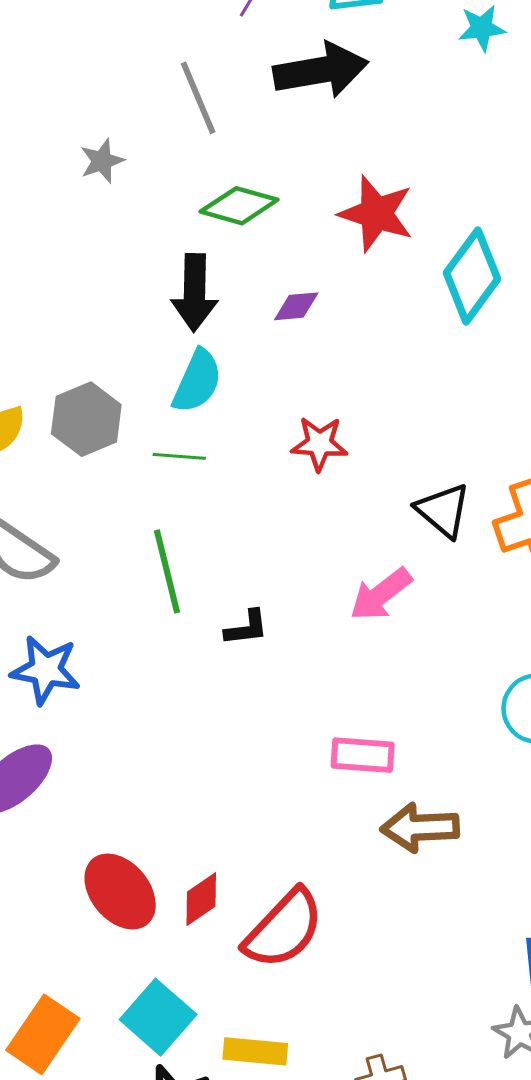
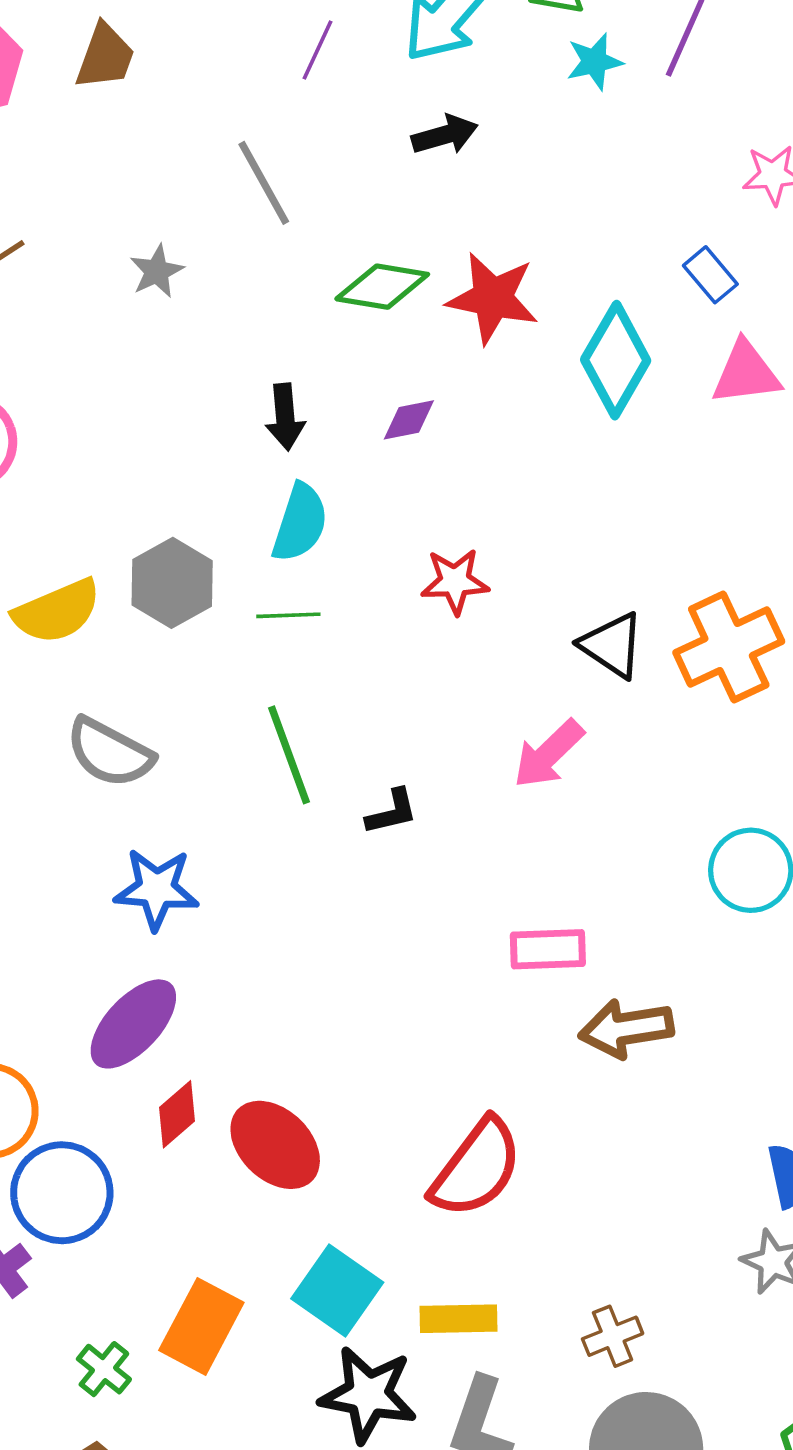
black arrow: (321, 70) -> (445, 135), moved, size x0.6
green diamond: (239, 206) -> (382, 287), moved
black arrow: (194, 293) -> (285, 417), size x0.7
red diamond: (201, 899) -> (177, 1114), moved

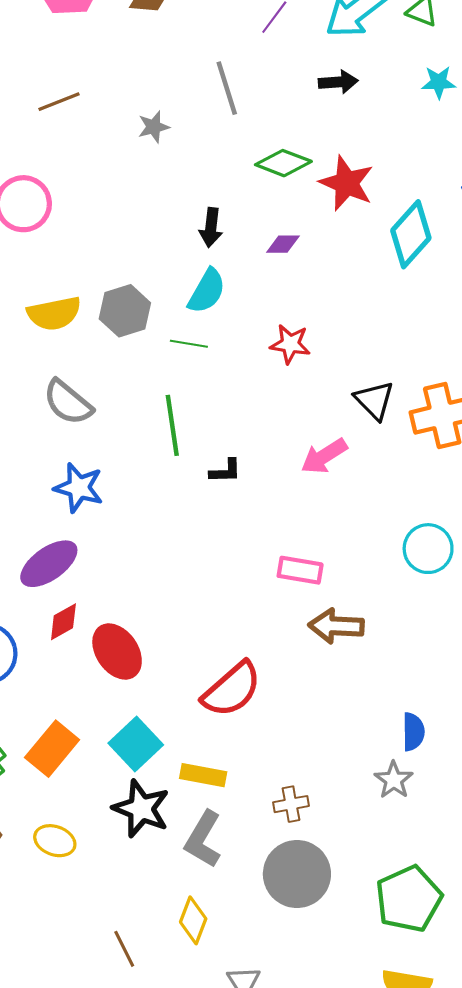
cyan star: (594, 62) -> (439, 82), moved

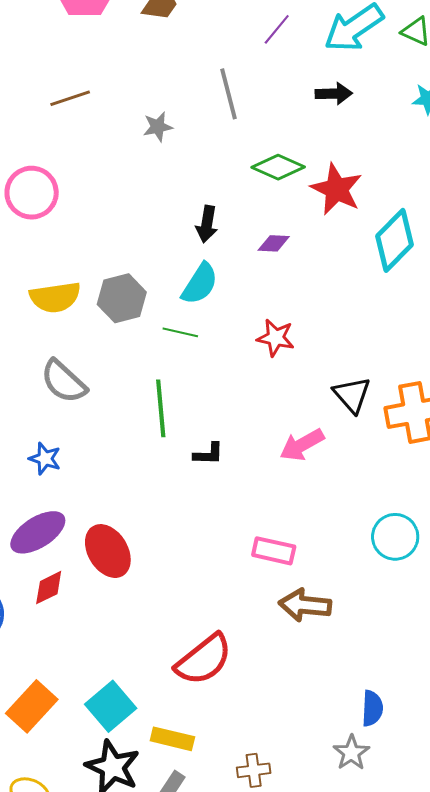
blue star: (79, 488) -> (45, 459), moved, size x0.7
red ellipse: (117, 651) -> (108, 551), moved

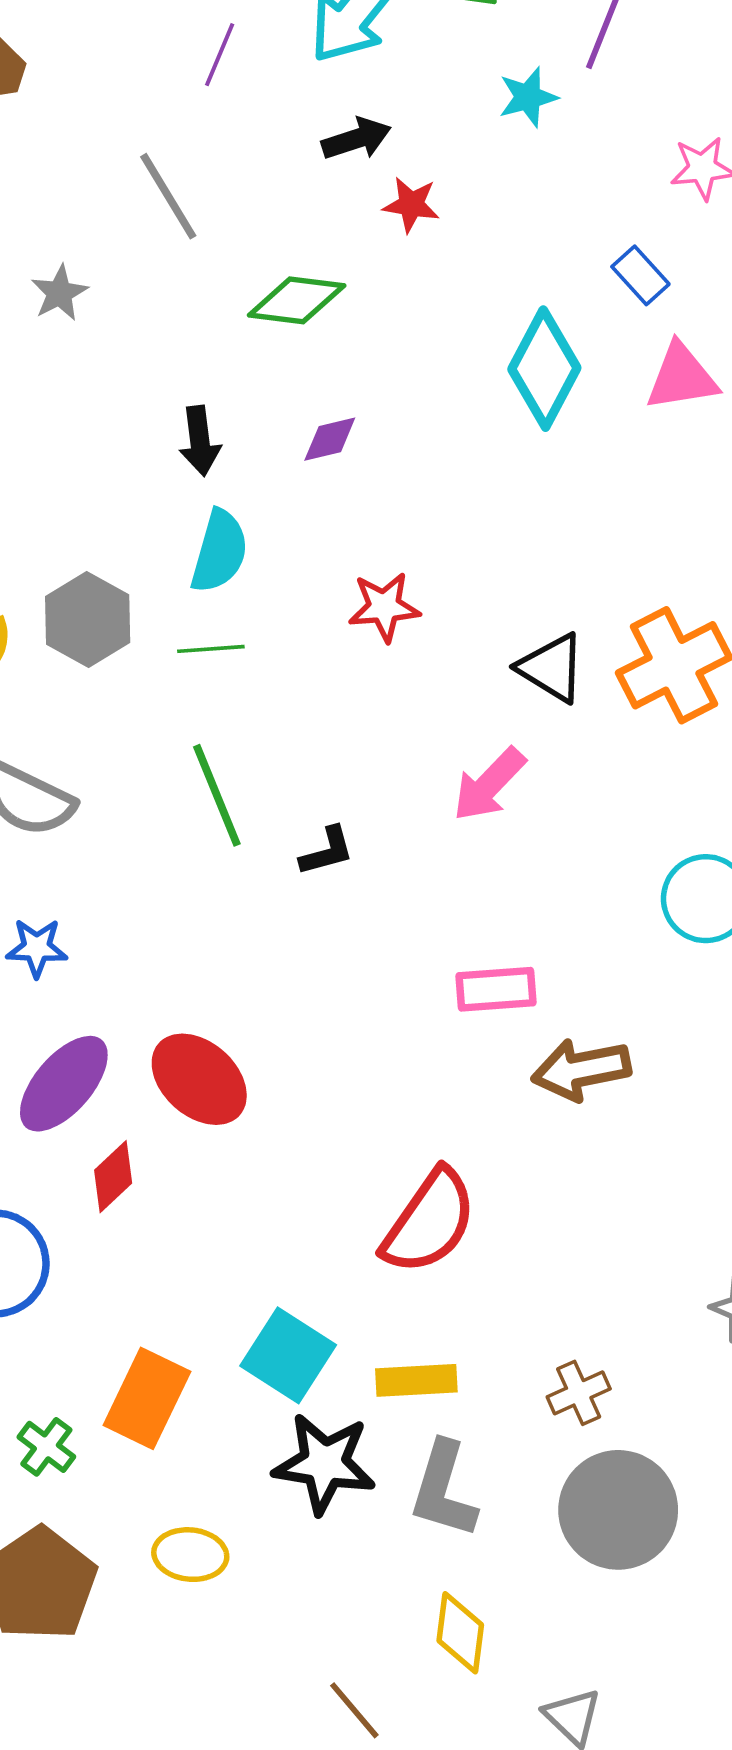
red star: (336, 189) -> (411, 205), moved, size x0.6

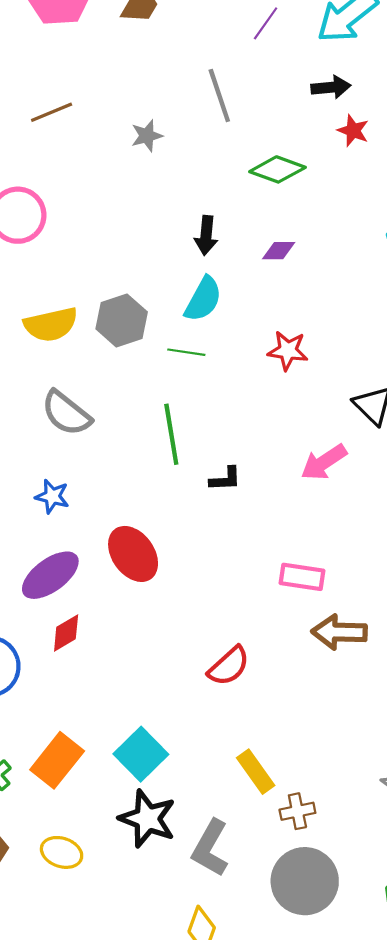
red ellipse: (199, 1079) -> (133, 554), moved
red semicircle: (429, 1222) -> (229, 666), moved, size x0.7
yellow rectangle: (416, 1380) -> (256, 772), moved, turned 45

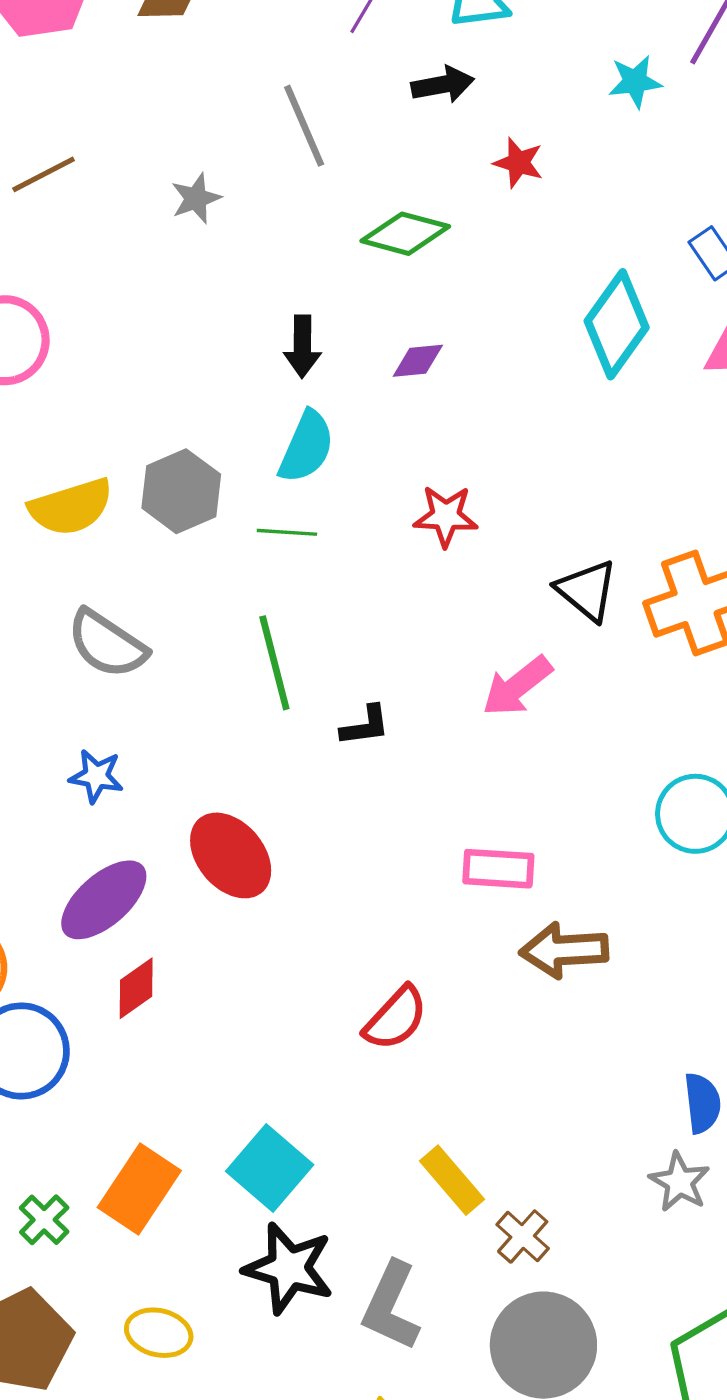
black arrow: (331, 87) -> (443, 85), moved
brown cross: (297, 811) -> (523, 1236), turned -32

